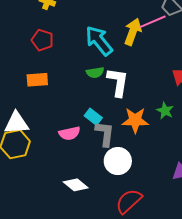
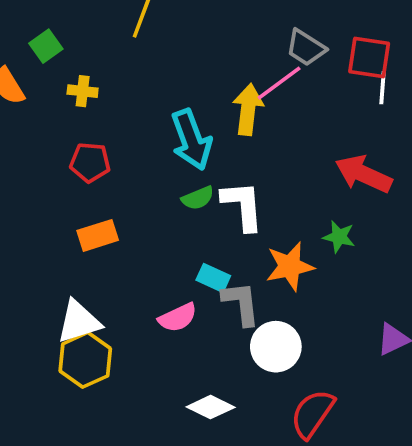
cyan arrow: (99, 41) -> (191, 140), turned -148

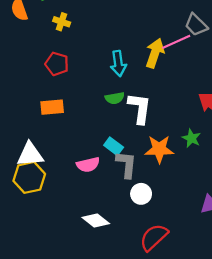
cyan arrow: (191, 140) -> (118, 64), size x0.7
white circle: (276, 347) -> (141, 194), size x0.7

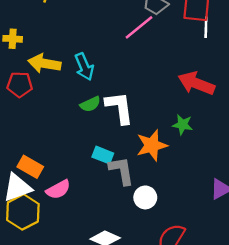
yellow arrow: (155, 53) -> (44, 63), moved, turned -84
orange rectangle: (52, 107) -> (30, 167), moved, turned 50
pink semicircle: (88, 165) -> (58, 189), moved

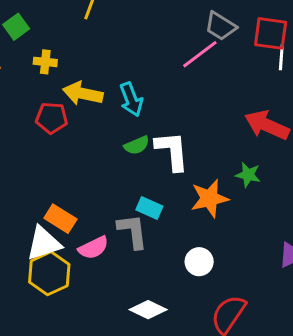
gray L-shape: (122, 171) -> (133, 231), moved

